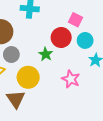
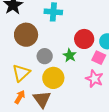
pink square: (76, 20) -> (99, 58), moved
gray circle: (11, 54) -> (45, 56), moved

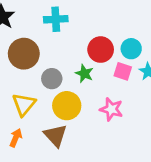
pink star: (94, 79) -> (111, 109), moved
orange arrow: (20, 97) -> (16, 138), moved

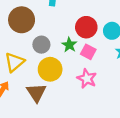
pink square: (123, 71) -> (88, 52), moved

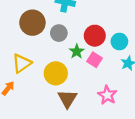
gray circle: (41, 45) -> (59, 33), moved
pink star: (87, 79) -> (107, 95), moved
brown triangle: (36, 93) -> (67, 99), moved

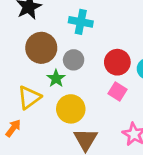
green star: (77, 51) -> (56, 78), moved

